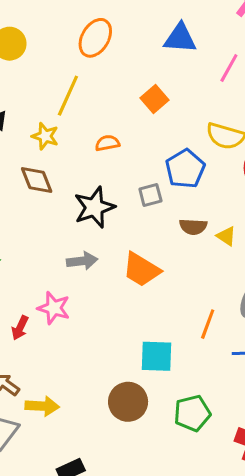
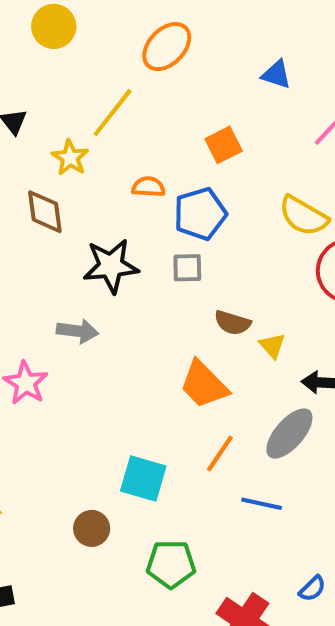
blue triangle: (180, 38) -> (276, 74), size x0.7
blue pentagon: (185, 169) -> (200, 214), moved
orange trapezoid: (141, 270) -> (204, 385), moved
brown circle: (128, 402) -> (92, 528), size x0.7

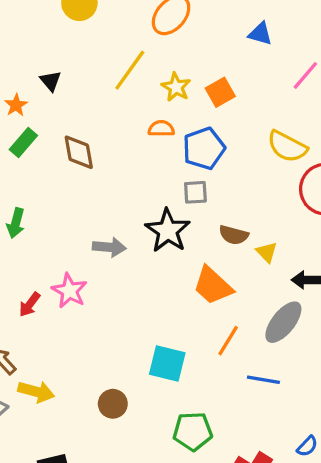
yellow star: (70, 158) -> (176, 87), moved
black star: (111, 266) -> (168, 231), moved, turned -30
brown circle: (92, 528) -> (113, 404), moved

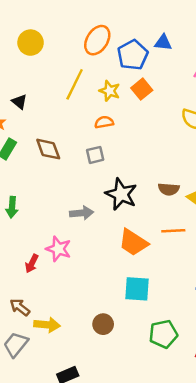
blue pentagon: (204, 148) -> (133, 55), moved
gray square: (195, 192) -> (95, 155), moved
orange trapezoid: (213, 286) -> (133, 242), moved
orange line: (228, 341) -> (173, 231), moved, turned 65

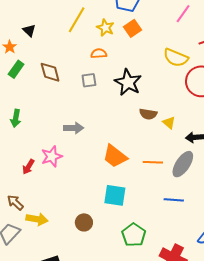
black star: (121, 194) -> (128, 82), moved
orange line: (173, 231) -> (153, 162), moved
pink star: (58, 249) -> (52, 156), turned 30
green pentagon: (163, 334) -> (134, 235), turned -30

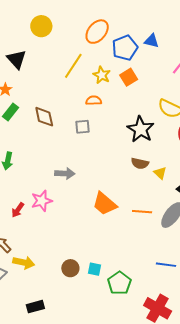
black triangle: (29, 30) -> (17, 59), moved, size x1.5
black star: (128, 82) -> (141, 129), moved
cyan square: (115, 195) -> (94, 269), moved, size x0.6
blue line: (174, 200) -> (166, 265), moved

